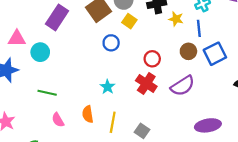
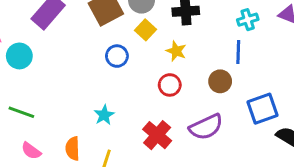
yellow star: (176, 19) -> (176, 51), moved
blue square: (215, 54) -> (263, 109), moved
red cross: (146, 83) -> (157, 135), moved
pink semicircle: (58, 120) -> (31, 151), turned -32

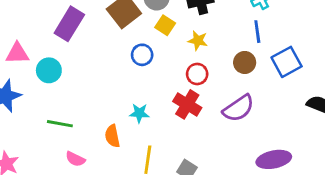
blue square: (263, 109) -> (287, 62), moved
cyan star: (104, 115) -> (139, 113), turned -30
red cross: (157, 135) -> (187, 104), moved
orange semicircle: (73, 149) -> (112, 136), moved

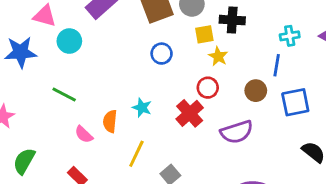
yellow square: (165, 25) -> (204, 34), moved, turned 30
pink semicircle: (75, 159) -> (84, 134), moved

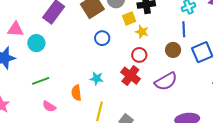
green line: (64, 94) -> (41, 81), turned -36
pink semicircle: (84, 134) -> (49, 106), moved

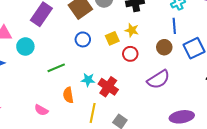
yellow square: (129, 18) -> (112, 38), moved
blue circle: (102, 38) -> (83, 39), moved
red cross: (130, 76) -> (108, 87), moved
green line: (41, 81) -> (56, 68), moved

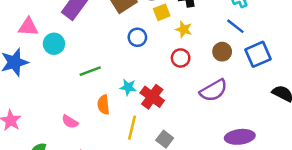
blue line: (174, 26) -> (235, 26), turned -49
yellow square: (112, 38) -> (162, 12), moved
blue circle: (83, 39) -> (137, 37), moved

